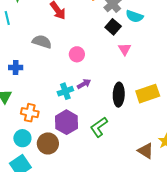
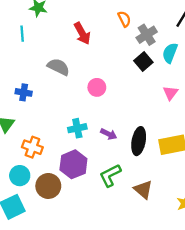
cyan semicircle: (134, 16) -> (170, 53), turned 84
pink triangle: (125, 49) -> (170, 93), moved
purple arrow: (84, 84) -> (109, 134), moved, turned 48
brown triangle: (146, 151) -> (143, 190), moved

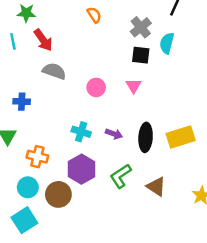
orange semicircle: (124, 19) -> (94, 15), moved
red arrow: (82, 33) -> (43, 40), moved
black square: (143, 62) -> (141, 55), turned -36
pink triangle: (170, 93) -> (134, 86), moved
cyan cross: (77, 128) -> (81, 132), turned 36

